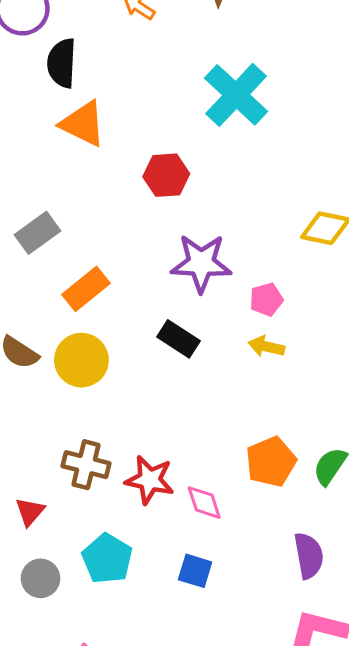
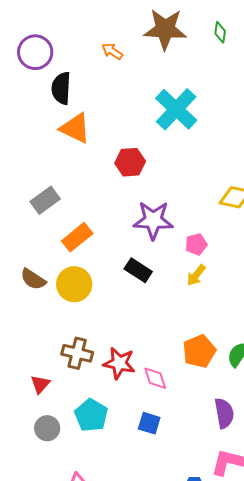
yellow arrow: (266, 346) -> (196, 275), turned -65

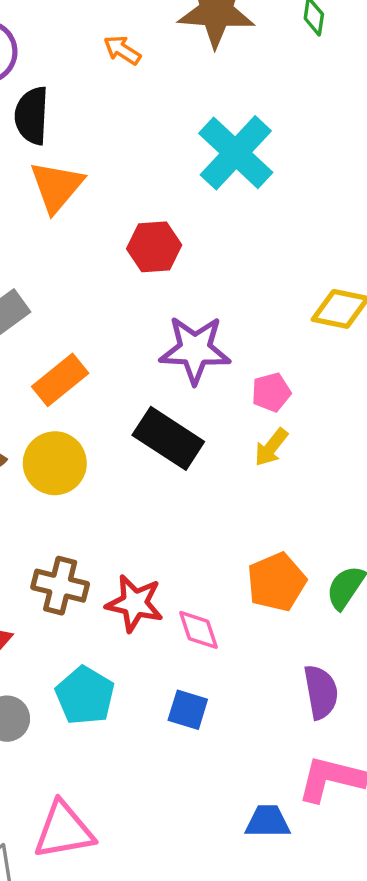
orange triangle: (75, 128) -> (57, 187), turned 44
black rectangle: (138, 270) -> (168, 438), size x1.4

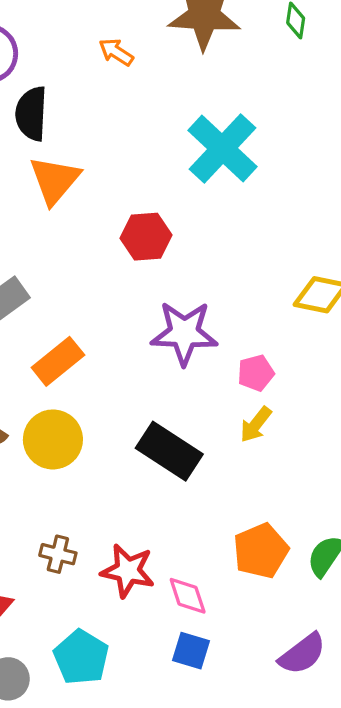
black rectangle: (168, 438) -> (169, 451), moved
brown cross: (60, 586) -> (58, 554), size x0.7
purple semicircle: (321, 692) -> (302, 654), turned 63
blue square: (188, 710) -> (191, 651), moved

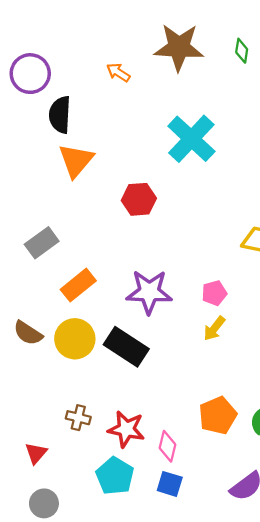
purple star: (184, 333) -> (149, 292), moved
black rectangle: (169, 451) -> (126, 347), moved
pink diamond: (188, 596) -> (167, 446), turned 32
cyan pentagon: (81, 657) -> (115, 476), moved

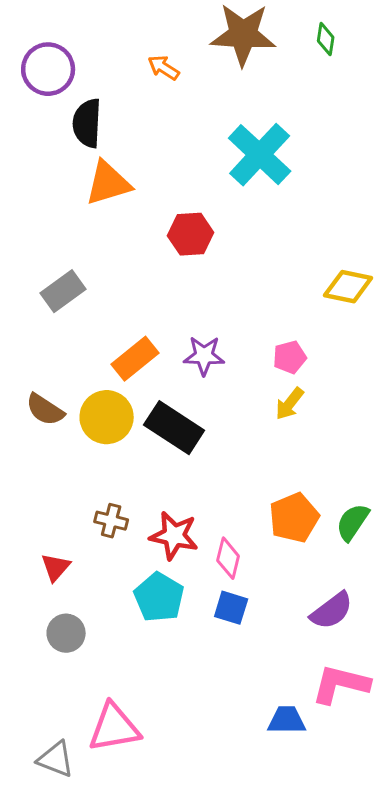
orange triangle: (76, 160) -> (108, 183), turned 33
orange rectangle: (78, 285) -> (135, 359), moved
purple star: (149, 292) -> (204, 356), size x0.7

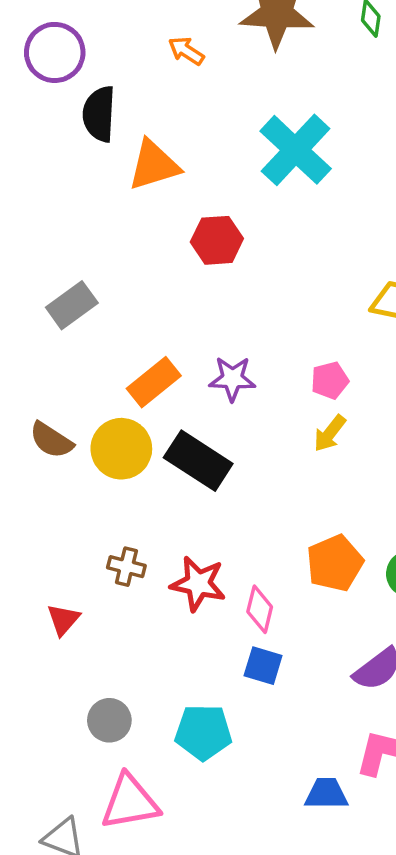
orange triangle: (108, 183) -> (154, 165), moved
cyan pentagon: (159, 597) -> (203, 732), moved, turned -30
gray circle: (66, 633) -> (109, 720), moved

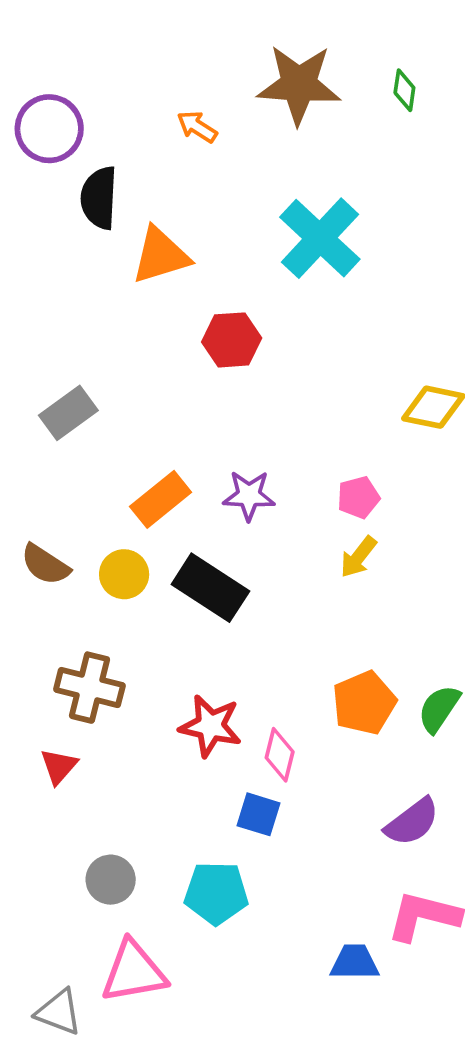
yellow circle: (121, 449) -> (124, 574), size x0.7
brown cross: (126, 567) -> (89, 688), moved, size x1.6
blue square: (263, 666) -> (258, 814), moved

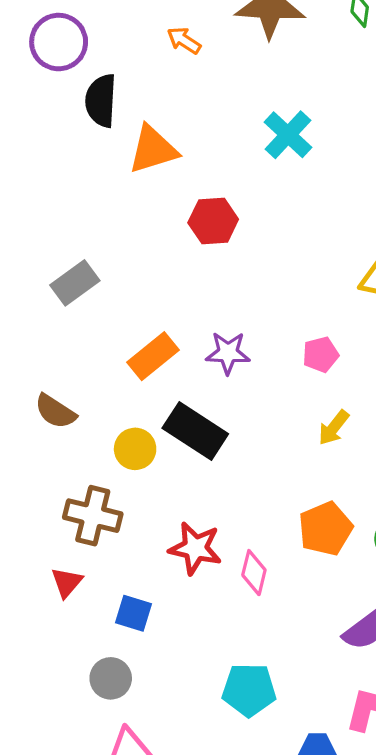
cyan cross: (320, 238) -> (288, 135), size x0.7
yellow arrow: (358, 557) -> (334, 428), moved
yellow circle: (124, 574) -> (135, 449), moved
blue square: (258, 814) -> (133, 613), moved
cyan pentagon: (216, 893) -> (249, 690), moved

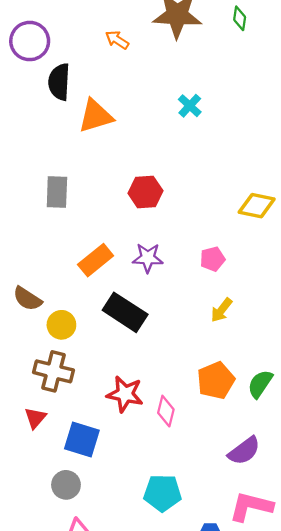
cyan cross: (288, 135) -> (190, 106), size x0.7
red hexagon: (213, 221) -> (145, 192), moved
gray rectangle: (75, 283) -> (57, 192), moved, turned -52
yellow circle: (135, 449) -> (61, 325), moved
blue square: (133, 613) -> (82, 439), size x1.4

